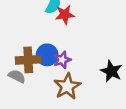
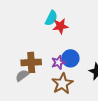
blue circle: (47, 55) -> (70, 58), moved
gray semicircle: (17, 76) -> (22, 75), turned -64

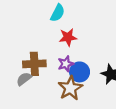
red star: (60, 26) -> (68, 37), moved
blue circle: (70, 58) -> (80, 72), moved

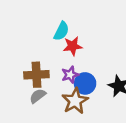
cyan semicircle: (58, 13) -> (61, 31), moved
gray semicircle: (24, 79) -> (38, 96), moved

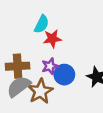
gray semicircle: (38, 96) -> (19, 87), size x1.5
brown star: (75, 101) -> (40, 91), moved

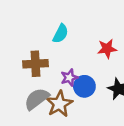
red star: (52, 39) -> (107, 49), moved
brown cross: (18, 66) -> (35, 64), moved

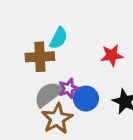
brown cross: (35, 64) -> (40, 57), moved
gray semicircle: (37, 99) -> (49, 94), moved

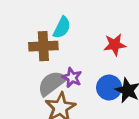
purple star: (69, 88) -> (72, 78), turned -30
blue circle: (86, 99) -> (109, 88), moved

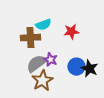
cyan semicircle: (62, 27) -> (43, 25), turned 42
red star: (115, 45) -> (71, 32), moved

